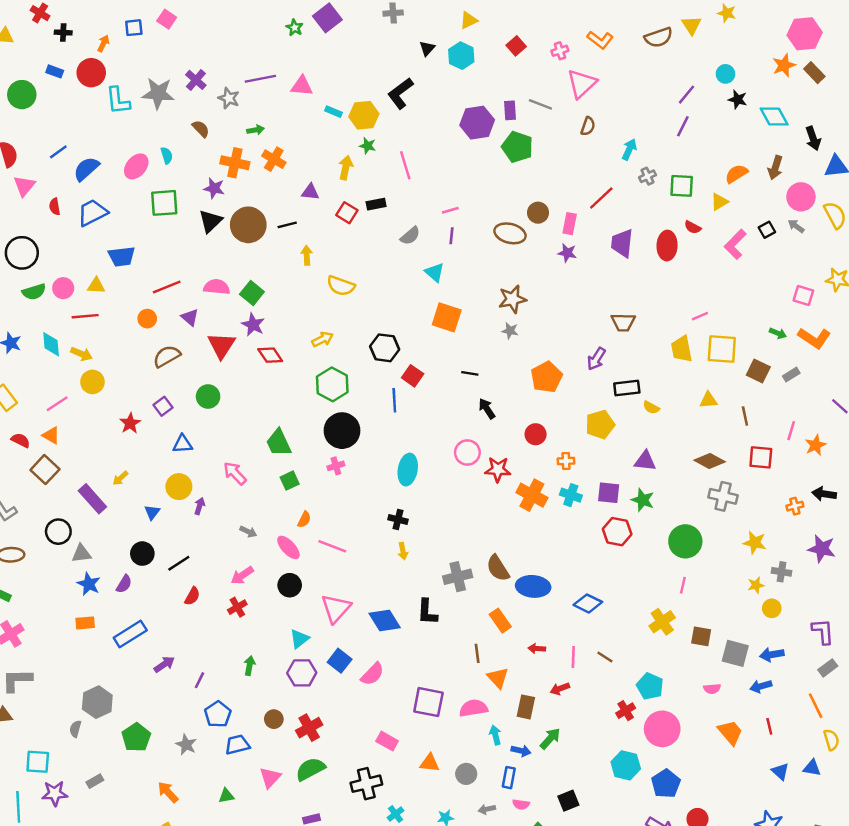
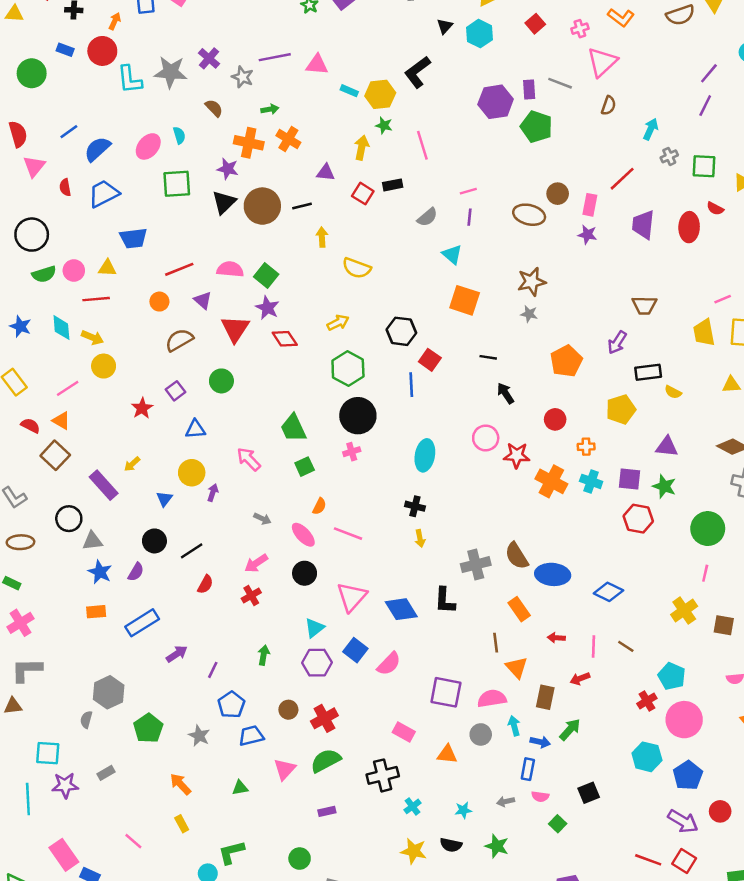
gray circle: (466, 774) -> (481, 734), moved

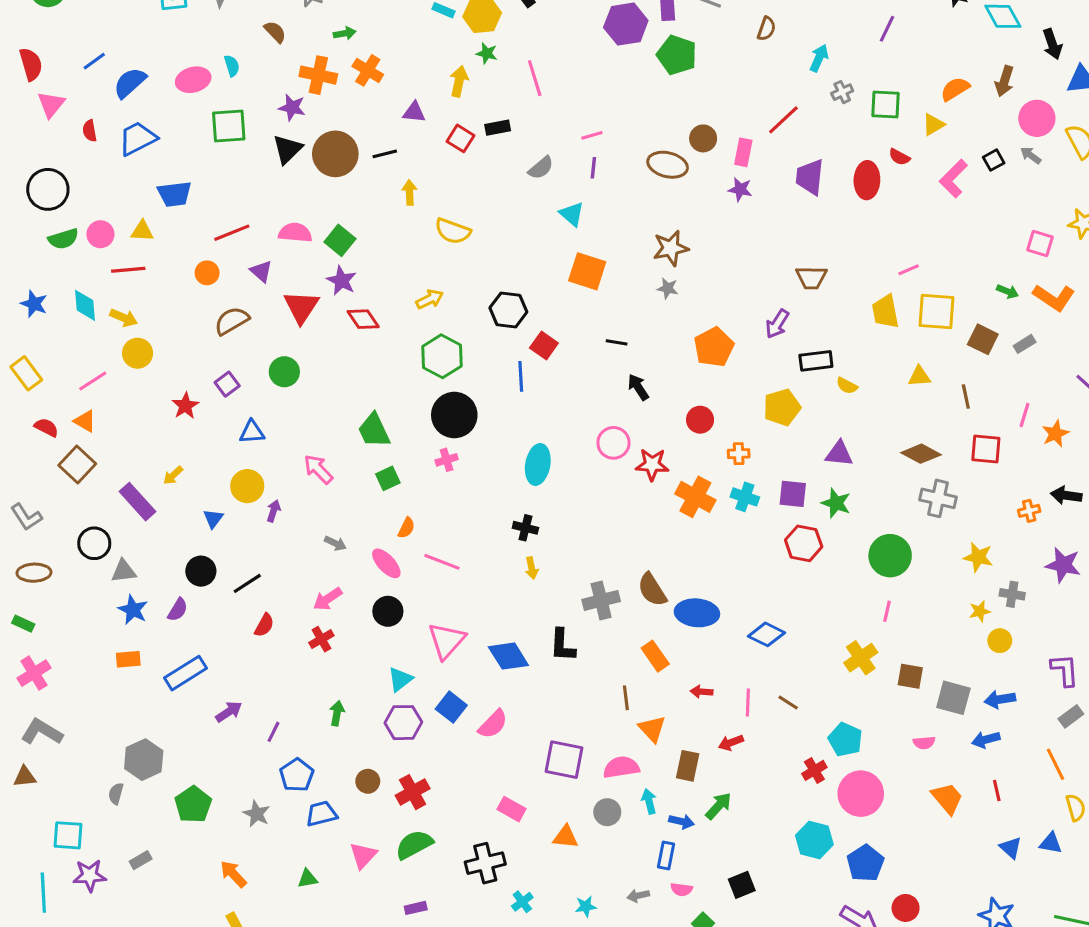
pink ellipse: (148, 146) -> (193, 80), turned 35
gray L-shape: (27, 670) -> (42, 732), turned 32

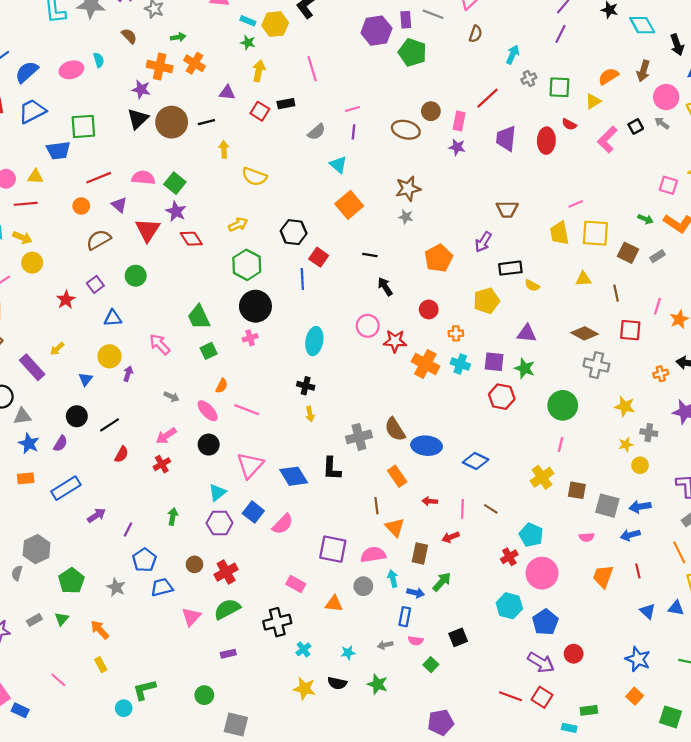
green star: (487, 53) -> (248, 43), moved
green square: (229, 126) -> (83, 126), moved
orange square: (587, 271) -> (349, 205), turned 32
orange trapezoid: (947, 798) -> (603, 576), turned -120
green triangle: (308, 879) -> (62, 619), moved, turned -40

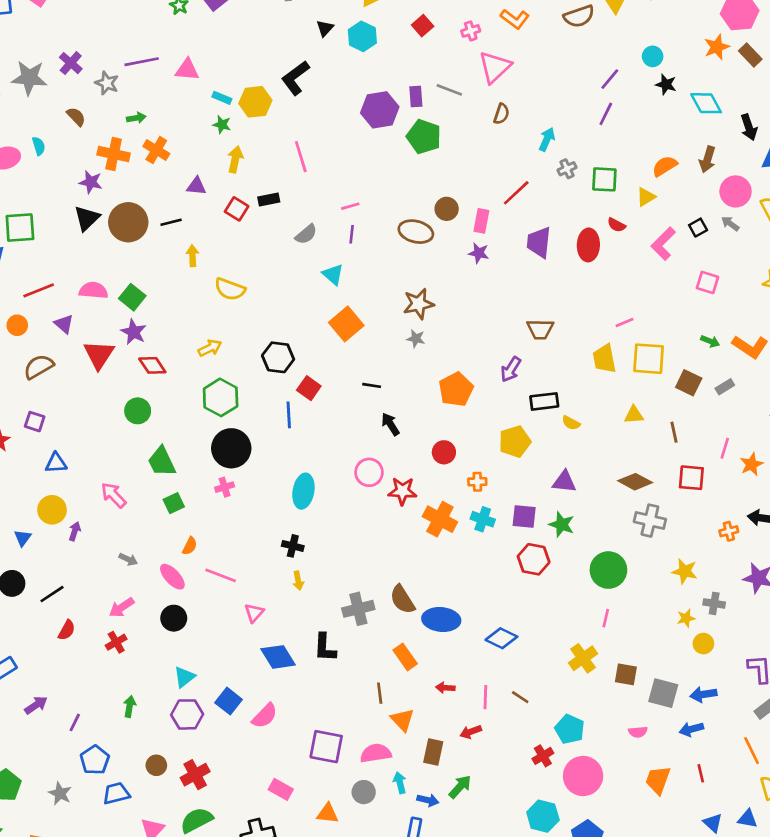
pink square: (668, 185) -> (707, 282), moved
green circle: (136, 276) -> (138, 411), moved
purple square: (95, 284) -> (35, 422), turned -35
pink triangle: (250, 465) -> (254, 613), moved, size x0.6

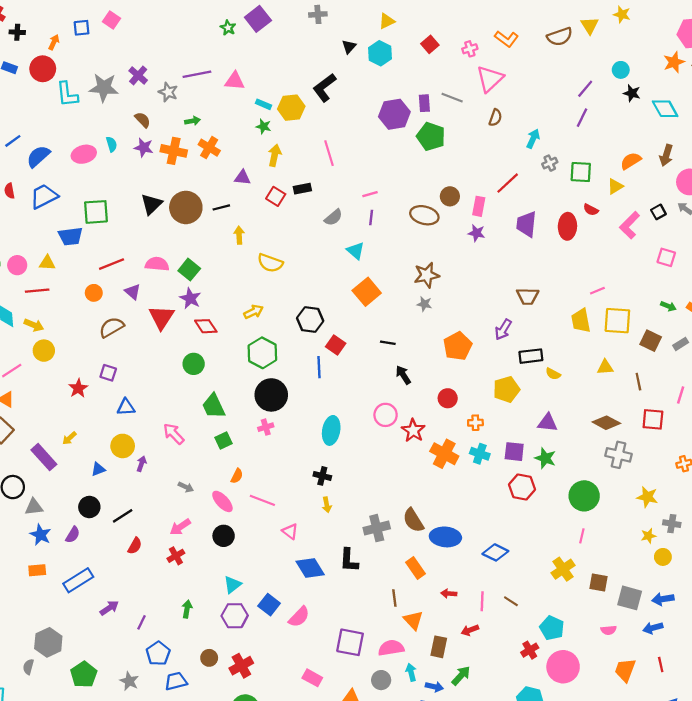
purple star: (91, 182) -> (144, 148), moved
red star: (402, 491) -> (413, 430), turned 30
blue triangle: (23, 538) -> (98, 469), turned 32
pink triangle: (254, 613) -> (290, 531), turned -35

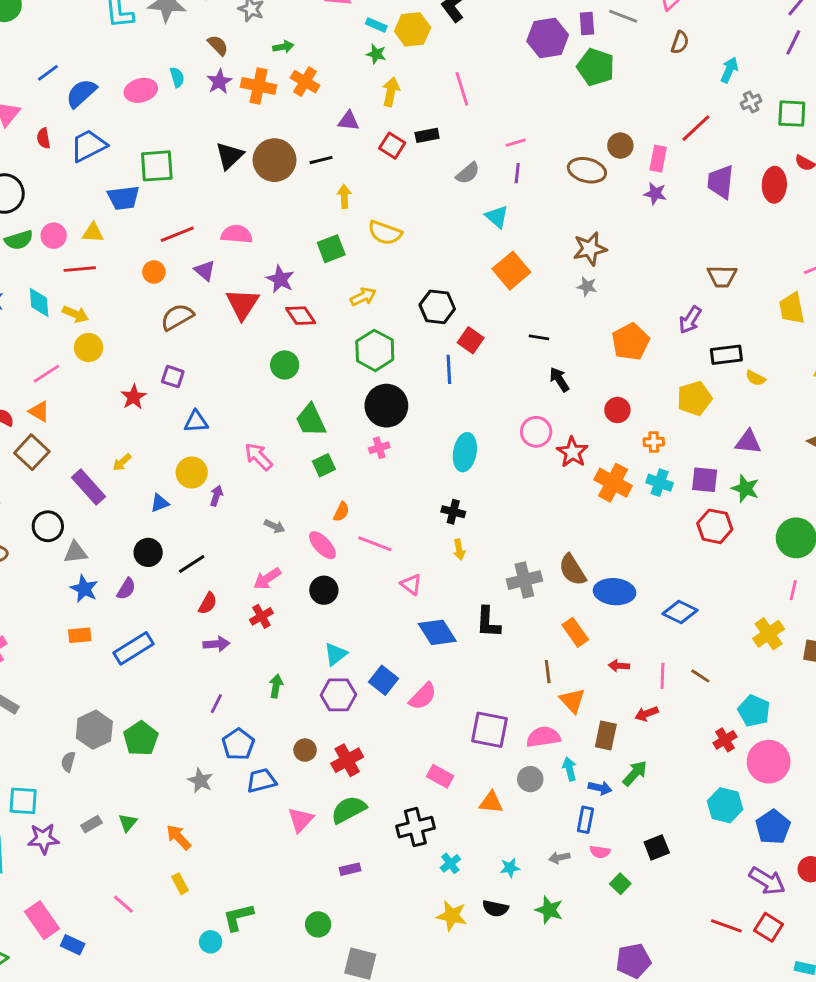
purple star: (144, 148) -> (219, 82), turned 30
green square: (189, 270) -> (331, 249), moved, turned 30
purple arrow: (109, 608) -> (216, 644), moved, turned 30
green pentagon: (84, 675) -> (141, 738), moved

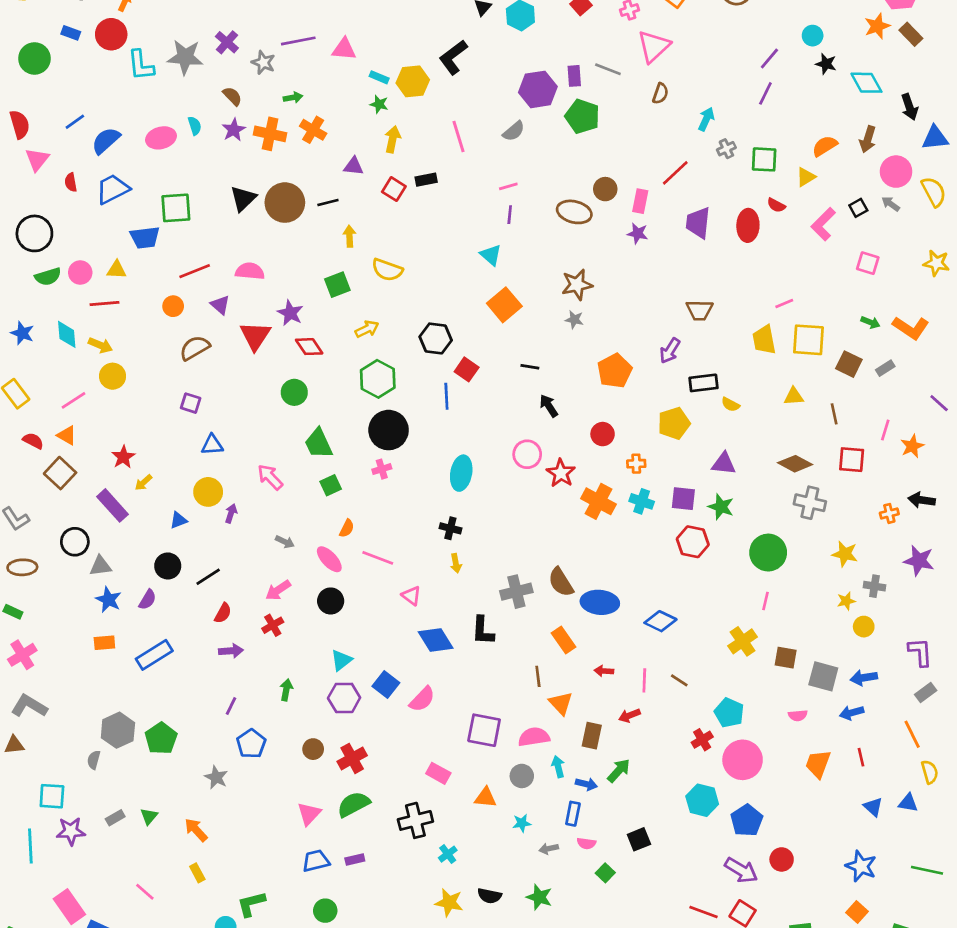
gray semicircle: (468, 173) -> (514, 131), moved
red star: (134, 397) -> (123, 457), moved
blue trapezoid: (261, 781) -> (316, 861), moved
cyan star: (510, 868) -> (522, 823), moved

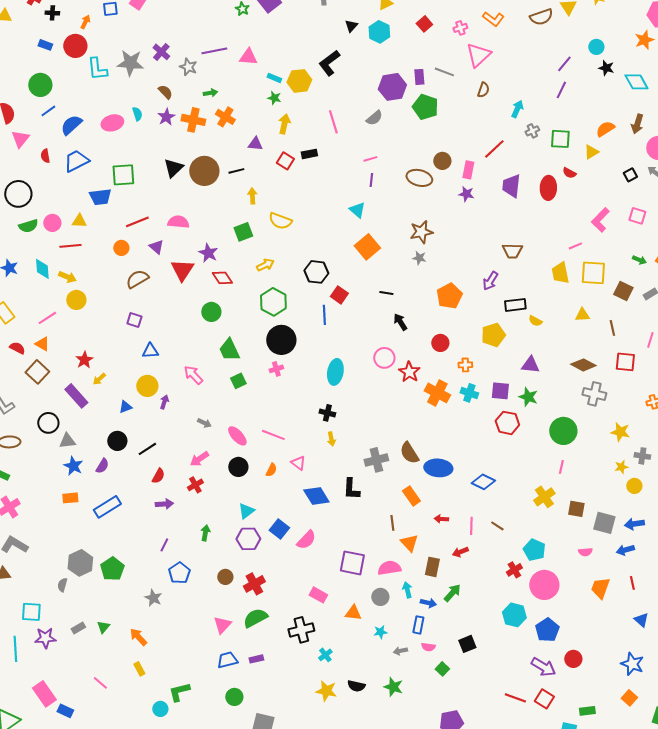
green circle: (34, 58) -> (40, 85), moved
pink L-shape: (823, 224) -> (600, 220), moved
orange semicircle: (347, 528) -> (271, 470), moved

